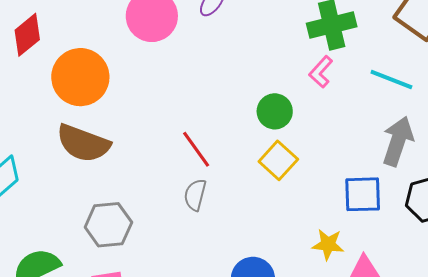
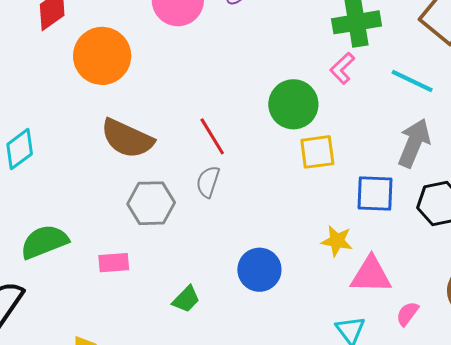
green circle: (275, 111) -> (293, 104), size x1.4
brown semicircle: (83, 143) -> (127, 139), moved
yellow square: (278, 160) -> (317, 152), moved, turned 36
gray hexagon: (108, 225) -> (151, 203), moved

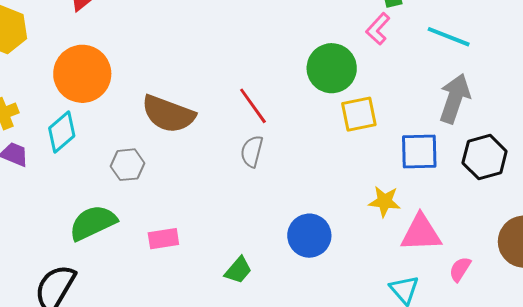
orange circle: (102, 56) -> (82, 74), moved
gray hexagon: (151, 203) -> (128, 165), moved, size x0.7

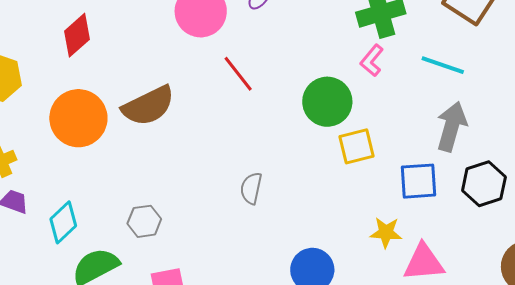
red line: (253, 106) -> (238, 74), moved
brown semicircle: (168, 114) -> (148, 106), moved, turned -44
cyan diamond: (62, 132) -> (63, 222), moved
gray hexagon: (128, 165) -> (144, 221), moved

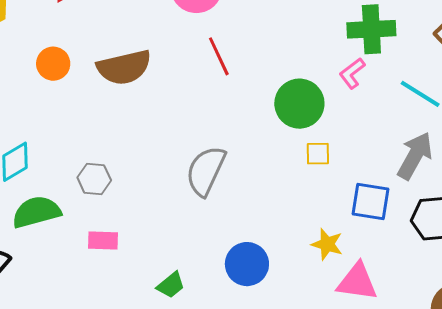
orange circle: (78, 118) -> (53, 64), size x0.6
yellow square: (357, 146) -> (318, 154), size x0.7
gray semicircle: (251, 188) -> (206, 171), size x1.6

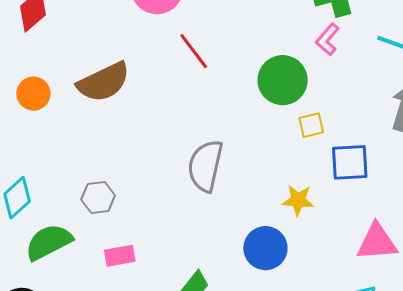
blue square: (370, 201) -> (350, 162), moved
yellow star: (327, 244) -> (298, 200), moved

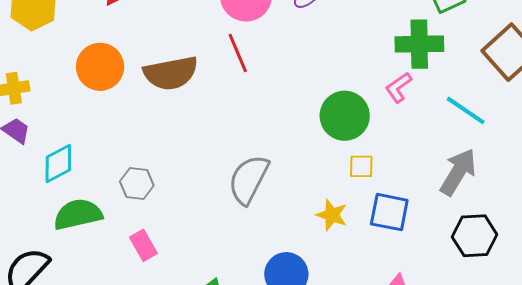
red line: (194, 51) -> (238, 53), moved
orange circle: (33, 94) -> (100, 67), size x1.4
yellow star: (298, 200) -> (332, 215), moved
pink rectangle: (120, 256) -> (143, 245), turned 56

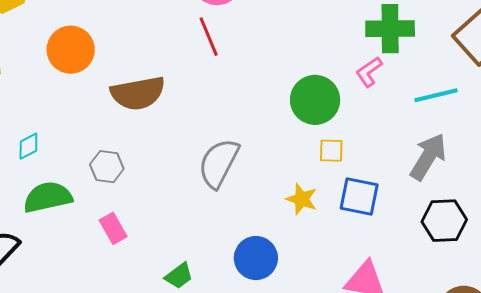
brown semicircle: (171, 73) -> (138, 93), moved
cyan line: (466, 110) -> (436, 95), turned -48
cyan diamond: (58, 163) -> (28, 146), size x0.7

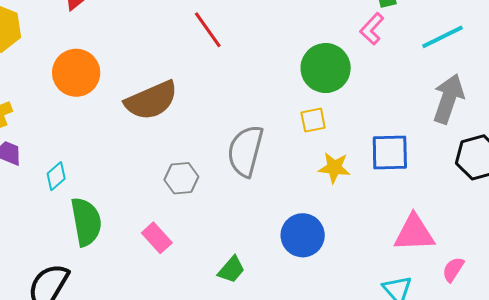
yellow square: (331, 151) -> (313, 120), moved
gray hexagon: (107, 167) -> (181, 178), moved
green semicircle: (48, 197) -> (86, 222), turned 105

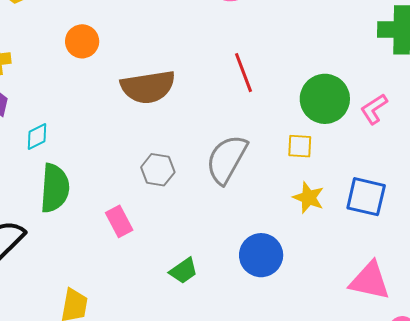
pink L-shape: (372, 29) -> (374, 109), moved
red line: (208, 30) -> (243, 73), moved
orange circle: (76, 73) -> (82, 41), size x0.7

